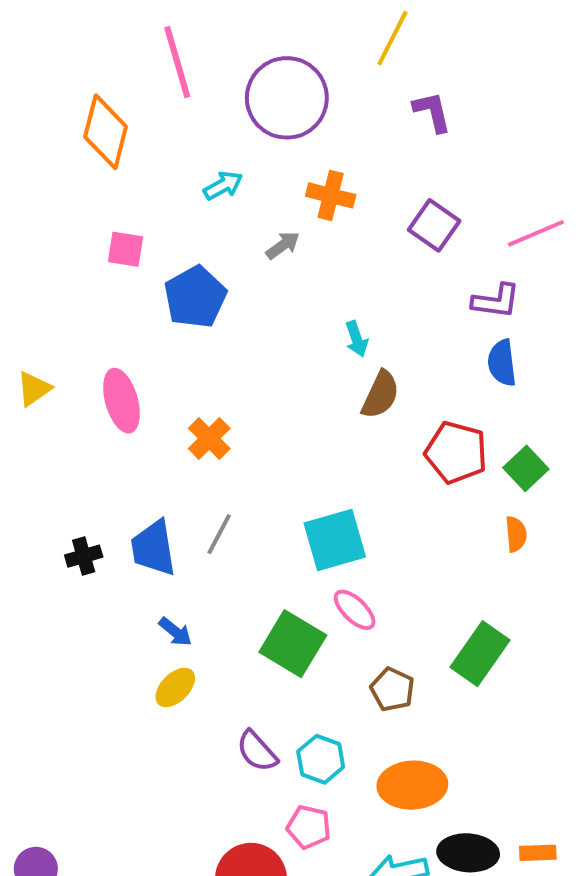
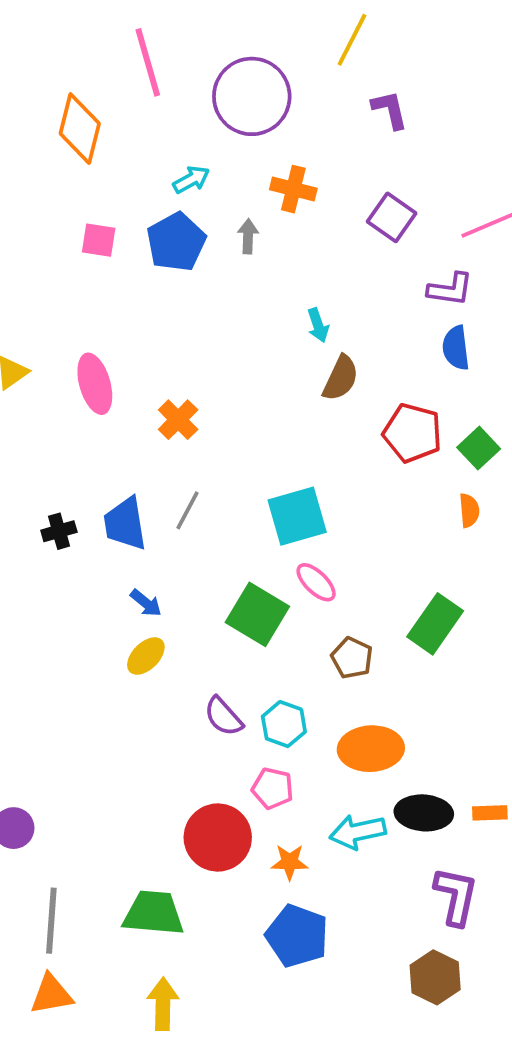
gray arrow: (283, 245) -> (248, 236), turned -52
blue pentagon: (195, 297) -> (176, 242), moved

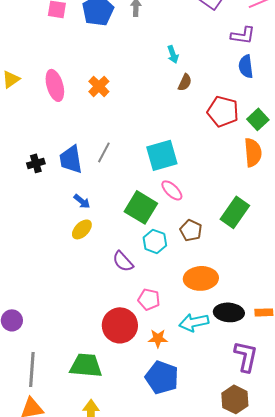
brown semicircle: (341, 378) -> (185, 82), size x0.7
orange cross: (178, 420) -> (99, 86), moved
orange semicircle: (469, 510) -> (253, 152), size x1.6
cyan hexagon: (284, 724) -> (155, 241), moved

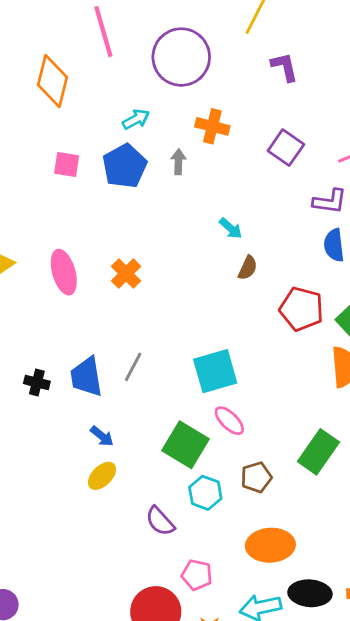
cyan arrow: (173, 54) -> (231, 228), turned -30
black cross: (36, 163) -> (37, 382), turned 30
brown pentagon: (191, 230) -> (256, 477), turned 30

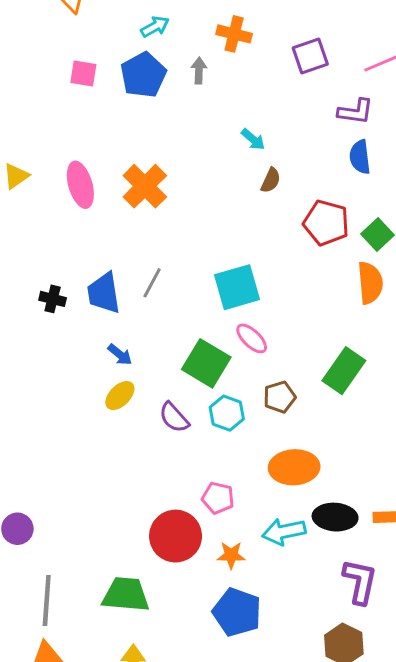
purple square: (286, 148) -> (310, 56), turned 36
orange cross: (126, 274) -> (145, 186), size x1.4
purple semicircle: (160, 521) -> (174, 417), moved

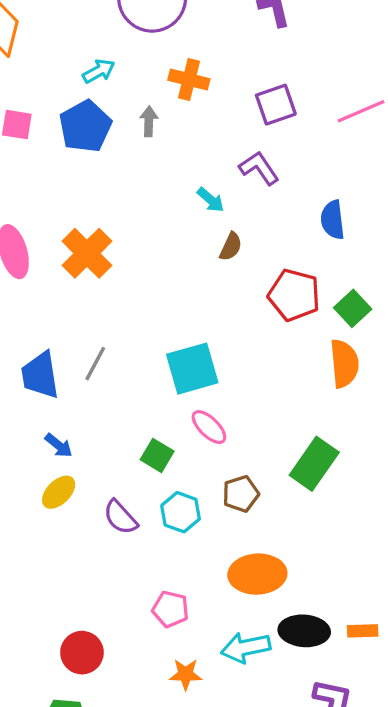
purple L-shape: (356, 112) -> (259, 168), moved, turned -132
green square: (206, 363) -> (157, 455), size x0.6
red circle: (176, 536) -> (82, 653), moved, size x0.7

